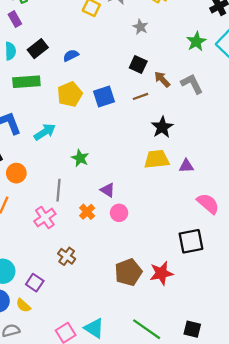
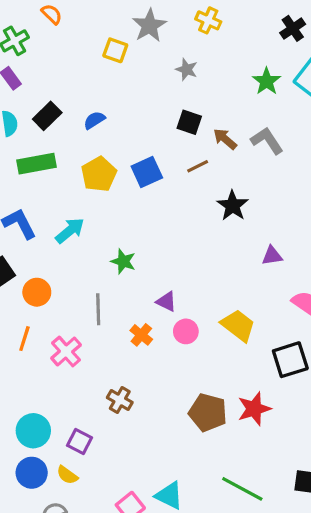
yellow trapezoid: (157, 159) -> (238, 325), moved, turned 50
pink cross: (45, 218) -> (66, 352), moved
brown pentagon: (128, 272) -> (208, 412), turned -30

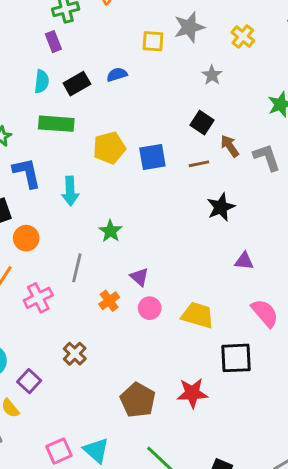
yellow square: (115, 50) -> (153, 41), turned -30
blue semicircle: (94, 120) -> (117, 75), moved
cyan arrow: (70, 231) -> (70, 191), turned 112
yellow trapezoid: (238, 325) -> (198, 315), turned -36
brown pentagon: (208, 412) -> (138, 400), moved

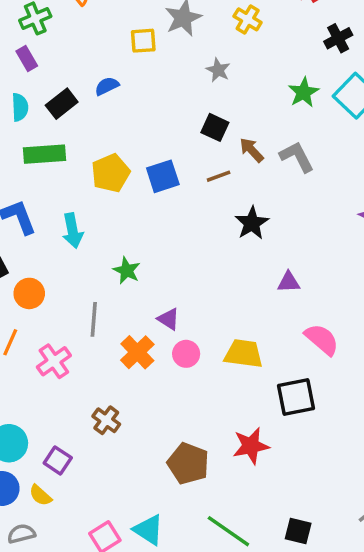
orange cross: (109, 301) -> (137, 352), size x1.4

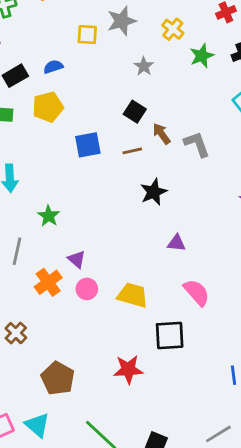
green star: (304, 92) -> (202, 56), moved
yellow pentagon: (111, 173) -> (48, 107), moved
brown pentagon: (188, 463) -> (58, 378), moved

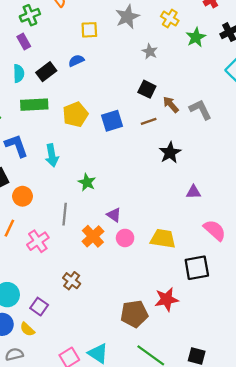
yellow square: (87, 35) -> (89, 30), moved
yellow pentagon: (48, 107) -> (75, 114), moved
brown pentagon: (58, 378) -> (134, 314), moved, turned -30

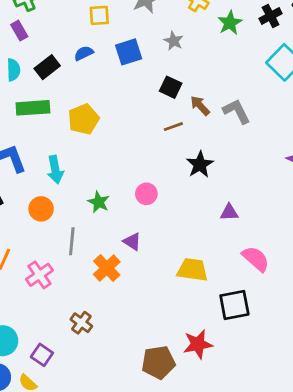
blue square: (112, 121) -> (129, 52), moved
orange circle: (23, 196) -> (41, 209), moved
pink circle: (125, 238) -> (146, 194), moved

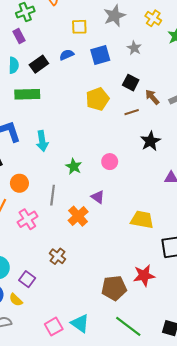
yellow pentagon: (83, 119) -> (97, 99), moved
orange circle: (41, 209) -> (19, 183), moved

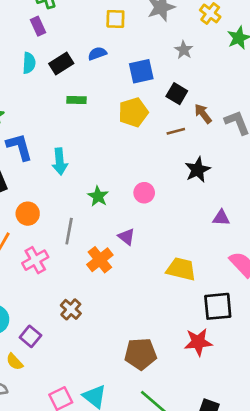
blue square: (100, 55) -> (141, 71), moved
green rectangle: (27, 94) -> (77, 100), moved, size x0.6
red star: (144, 275) -> (198, 342), moved

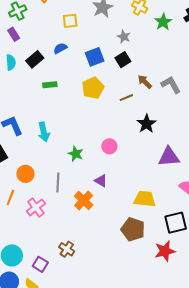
black square: (177, 94) -> (123, 60), moved, turned 35
purple triangle: (221, 218) -> (169, 157), size x1.6
brown cross: (71, 309) -> (67, 249), moved
brown pentagon: (140, 354) -> (133, 229), moved, turned 30

